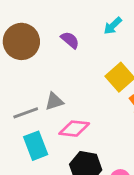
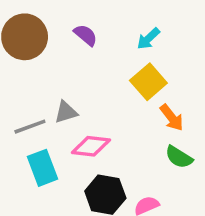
cyan arrow: (113, 26) -> (148, 39), moved

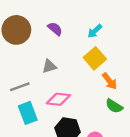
gray triangle: (66, 112) -> (49, 66), moved

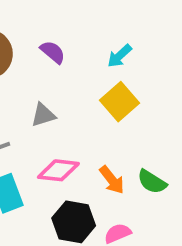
orange arrow: (110, 81) -> (112, 180), moved

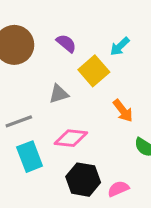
yellow square: (119, 102) -> (94, 71), moved
orange arrow: (112, 180) -> (123, 111), moved

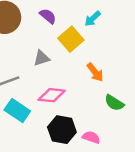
cyan rectangle: (30, 157) -> (17, 110), turned -35
pink semicircle: (118, 189) -> (91, 137), turned 42

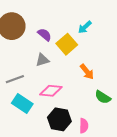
purple semicircle: (48, 16) -> (45, 35), moved
pink semicircle: (91, 137) -> (84, 126), turned 72

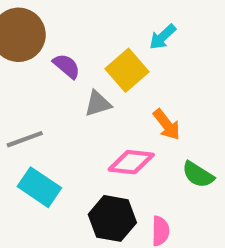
purple semicircle: (45, 35) -> (66, 66), moved
gray triangle: (42, 60) -> (98, 104), moved
pink diamond: (51, 91) -> (131, 162), moved

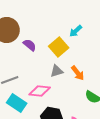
gray triangle: (98, 104) -> (57, 71), moved
pink diamond: (131, 162) -> (40, 91), moved

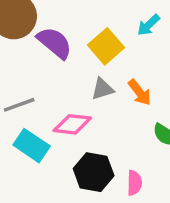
cyan arrow: (76, 31) -> (149, 25), moved
purple semicircle: (30, 45) -> (55, 43), size x1.5

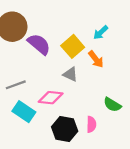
gray triangle: (102, 89) -> (70, 74), turned 42
orange arrow: (140, 92) -> (96, 59), moved
pink semicircle: (134, 183) -> (91, 124), moved

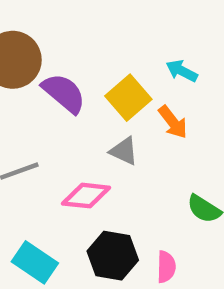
cyan arrow: (101, 32) -> (182, 71), turned 70
cyan rectangle: (24, 112) -> (35, 262), moved
pink semicircle: (91, 124) -> (166, 267), moved

